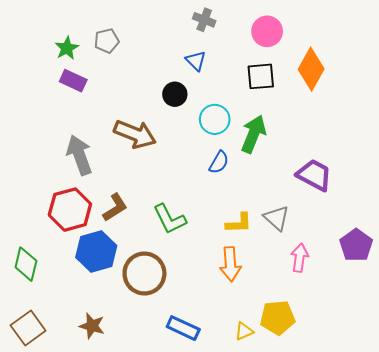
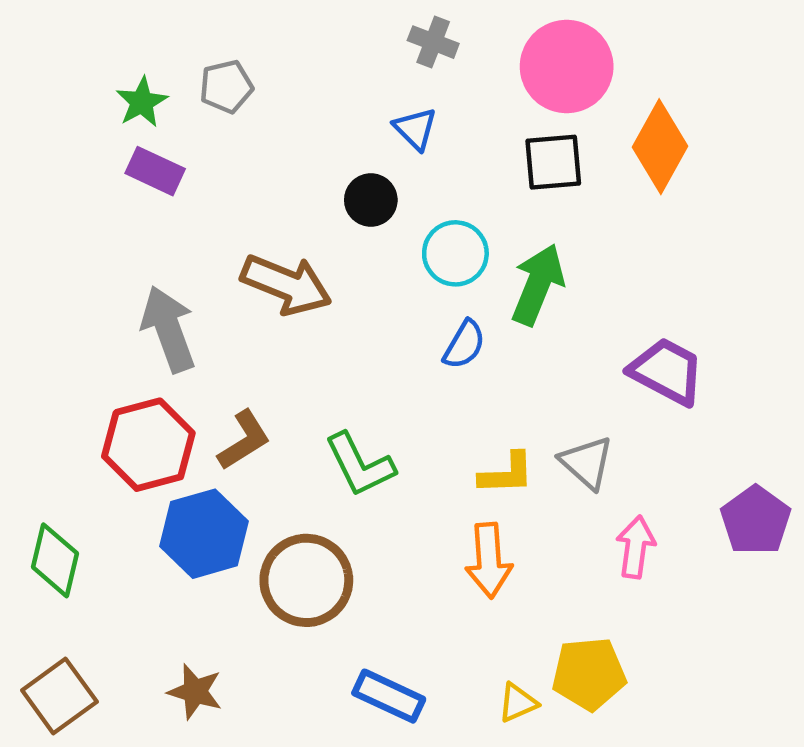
pink circle: (267, 31) -> (567, 67), size x1.4

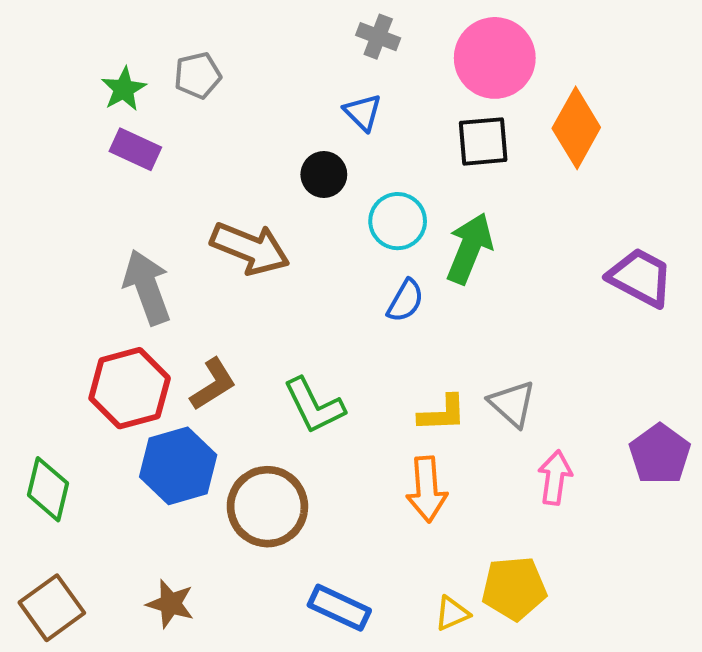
purple trapezoid: (667, 371) -> (640, 277), moved

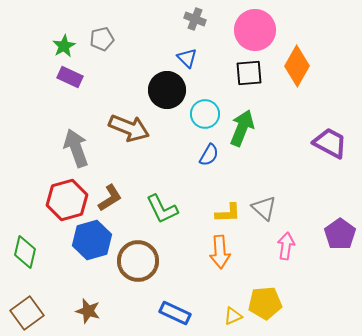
black circle: (324, 174) -> (167, 90), size x1.6

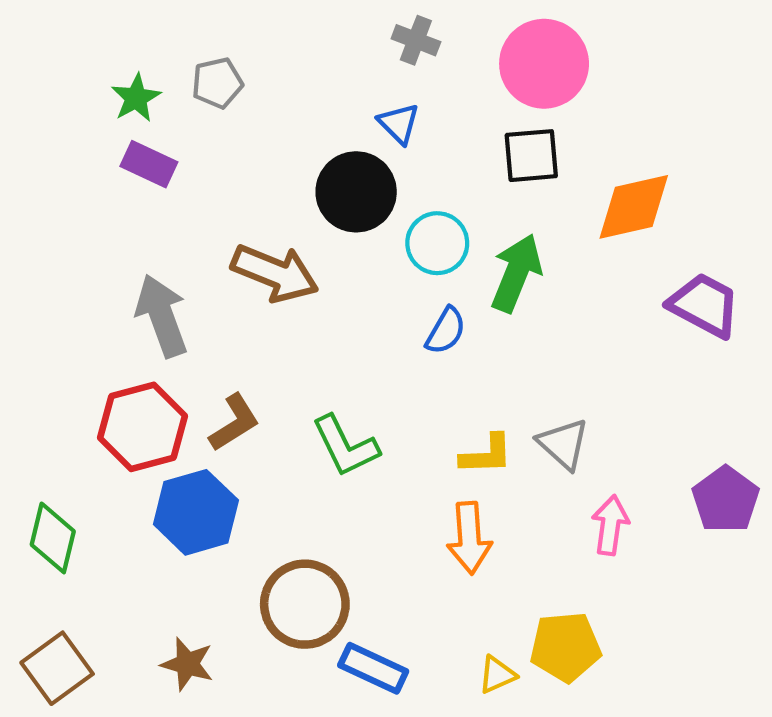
orange diamond: (297, 66) -> (634, 207), moved, turned 48
brown circle: (138, 261) -> (305, 604), moved

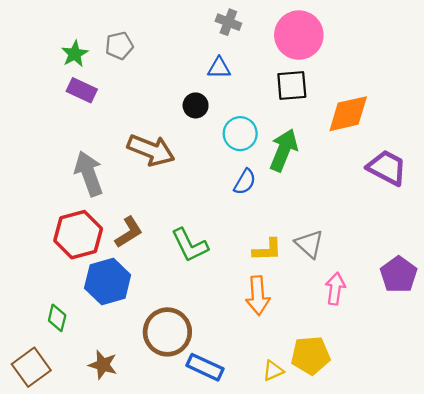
blue triangle: (399, 124) -> (219, 68), turned -45
black circle: (356, 192) -> (196, 105), size x0.6
green diamond: (53, 538) -> (57, 318), moved, size x0.7

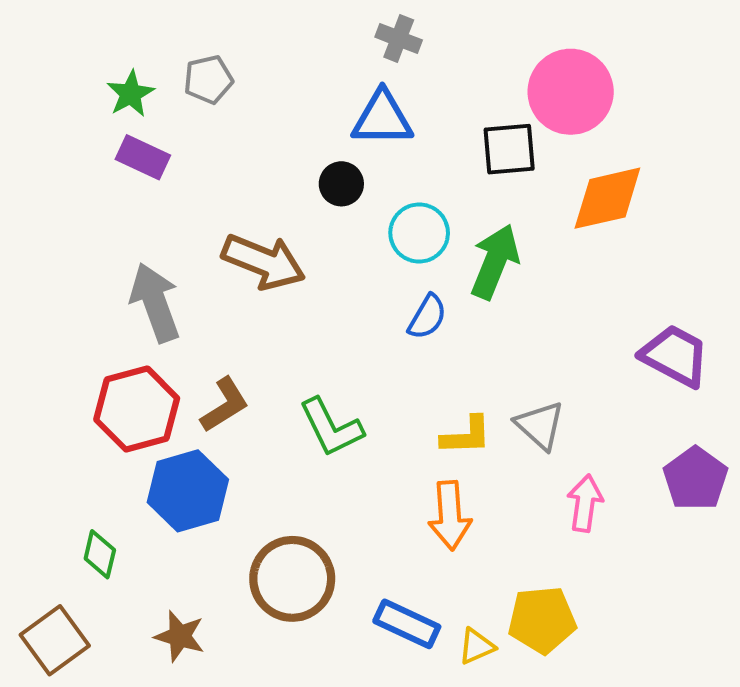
pink circle: (299, 35) -> (571, 92), moved
blue triangle: (219, 68) -> (382, 118), size x1.5
purple trapezoid: (387, 168) -> (675, 356), moved
blue rectangle: (205, 367) -> (407, 624), moved

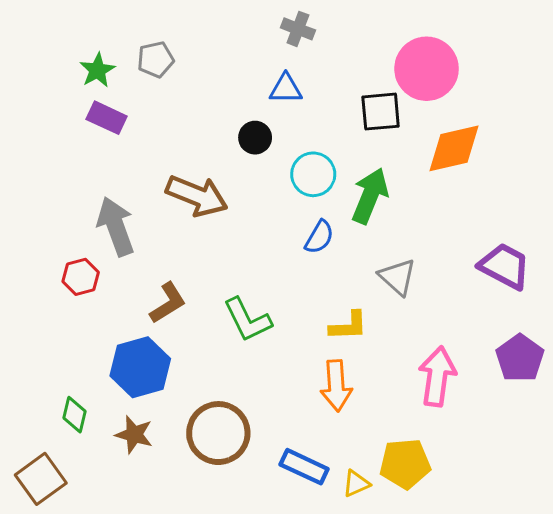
blue triangle: (382, 118) -> (286, 89), size x0.7
red hexagon: (137, 409) -> (81, 277), moved, size x0.6
gray triangle: (540, 425) -> (397, 277), moved
pink arrow: (585, 503) -> (437, 376), size x1.4
brown star: (180, 636) -> (134, 435), moved

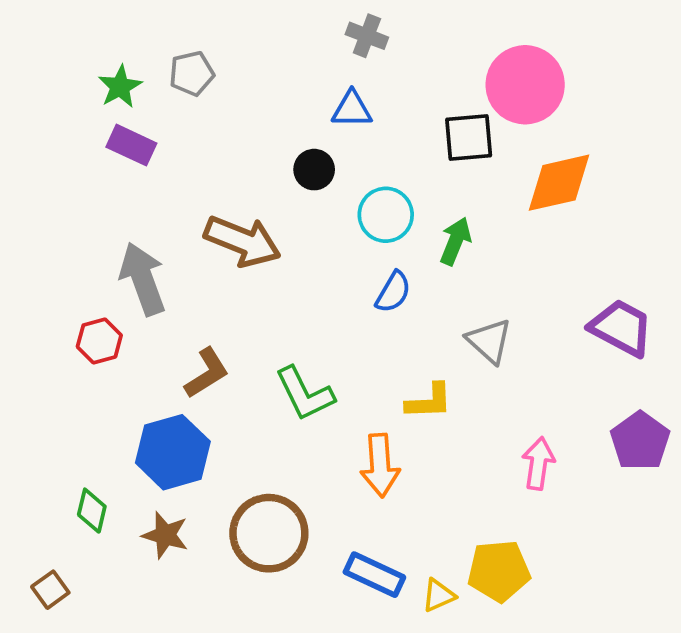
green arrow: (370, 196) -> (455, 241), size x0.7
pink arrow: (437, 376) -> (538, 463), size x0.7
orange arrow: (336, 386) -> (380, 465), moved
brown square: (41, 479) -> (50, 590), size x0.6

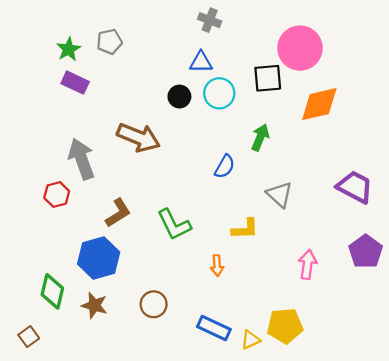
cyan circle: (386, 215) -> (219, 93), moved
orange arrow: (380, 465) -> (217, 266), size x0.6
green diamond: (92, 511) -> (52, 291), size x1.4
brown circle: (269, 533) -> (154, 304), size x0.6

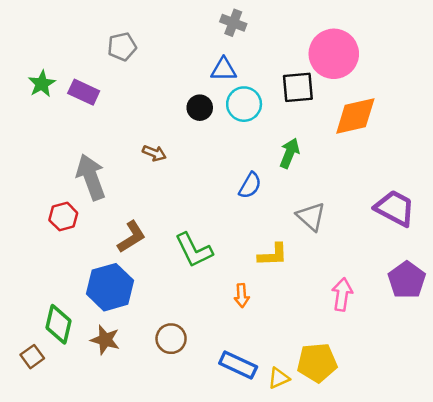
green star: (69, 49) -> (42, 84), moved
brown arrow: (139, 137) -> (154, 153), size x0.5
brown square: (29, 337) -> (32, 357), moved

